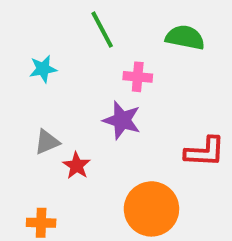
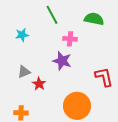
red L-shape: (205, 152) -> (104, 77), turned -105

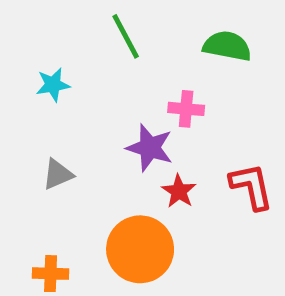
pink cross: (70, 39) -> (186, 109), moved
red star: (39, 84) -> (179, 191), moved
orange circle: (77, 106) -> (140, 249), moved

